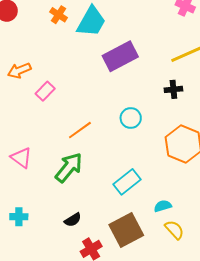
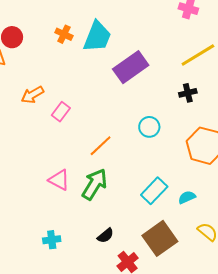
pink triangle: (21, 158) -> (59, 180), moved
cyan semicircle: (163, 206) -> (187, 197), moved

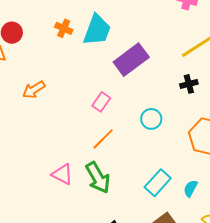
pink rectangle: (61, 112) -> (101, 102), moved
green arrow: (95, 184) -> (98, 178), turned 120
cyan semicircle: (187, 197) -> (190, 188), turned -36

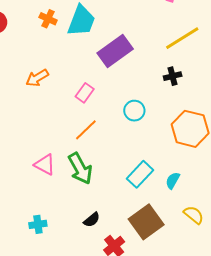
orange arrow: (34, 90) -> (37, 78), moved

